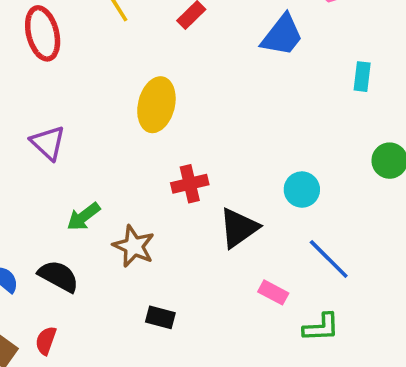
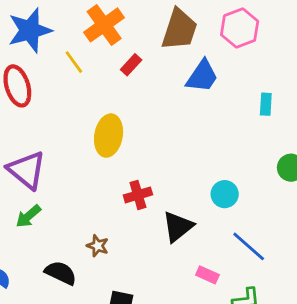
purple triangle: (48, 143) -> (27, 170), size x1.4
green arrow: (83, 217) -> (28, 216), moved
brown star: (134, 246) -> (98, 246), size x0.7
black semicircle: (59, 276) -> (61, 273), moved

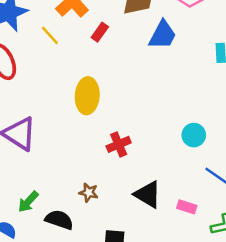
green arrow: (28, 216) -> (28, 202), moved
black triangle: (178, 227) -> (148, 194), moved, turned -44

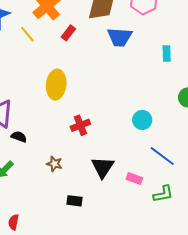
blue trapezoid: (163, 35) -> (120, 37), turned 64
black triangle: (148, 194) -> (103, 167), turned 30
black semicircle: (59, 220) -> (19, 137), moved, size x0.7

